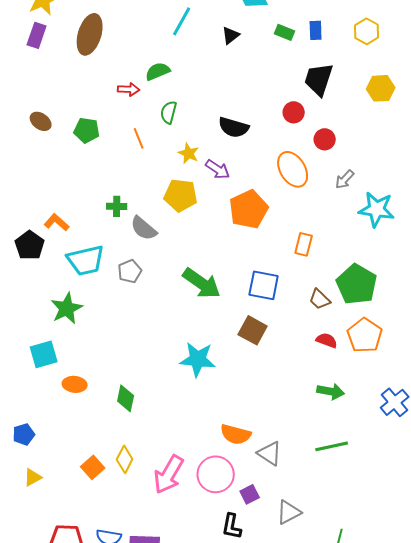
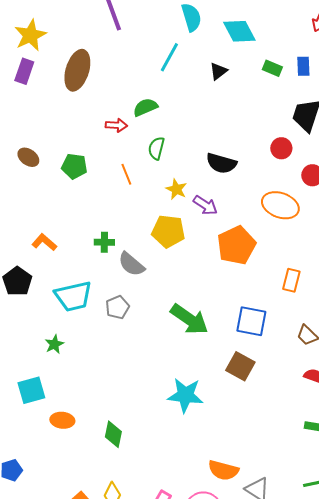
orange ellipse: (293, 169) -> (280, 205), turned -39
orange L-shape: (57, 222) -> (44, 242), moved
green star: (67, 308) -> (54, 344), size x0.6

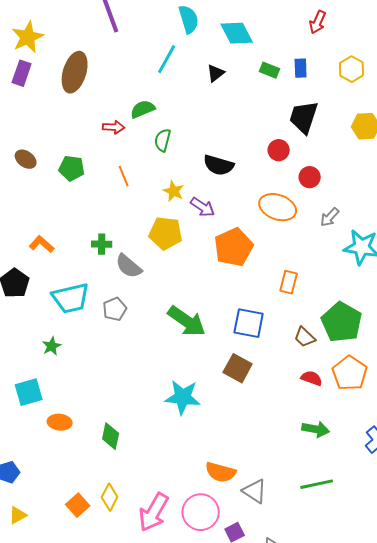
green semicircle: (156, 148) -> (163, 140), moved

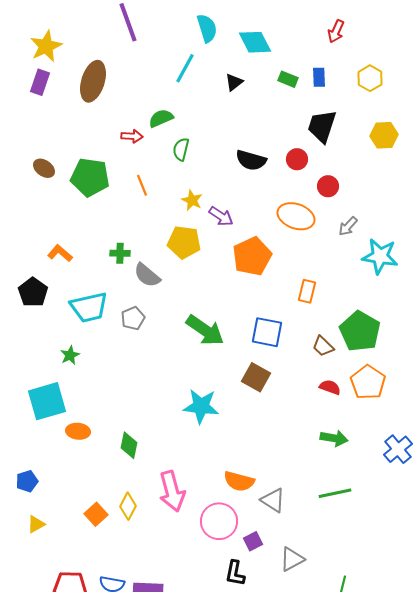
black semicircle: (219, 165) -> (251, 160), moved
green pentagon: (72, 168) -> (90, 177), size x1.5
cyan square: (29, 392) -> (47, 401), size x1.4
pink arrow: (154, 512) -> (172, 491), moved, turned -45

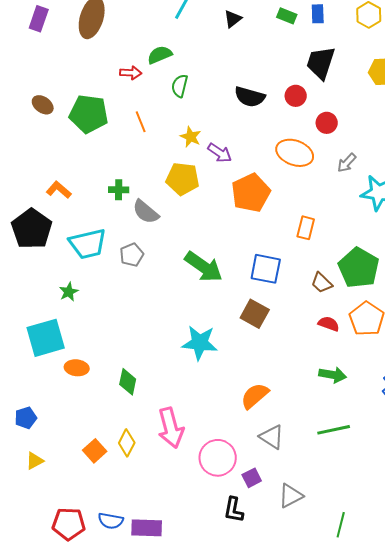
black pentagon: (33, 292) -> (32, 229), size x1.4
orange semicircle: (239, 481) -> (255, 396), moved, turned 124

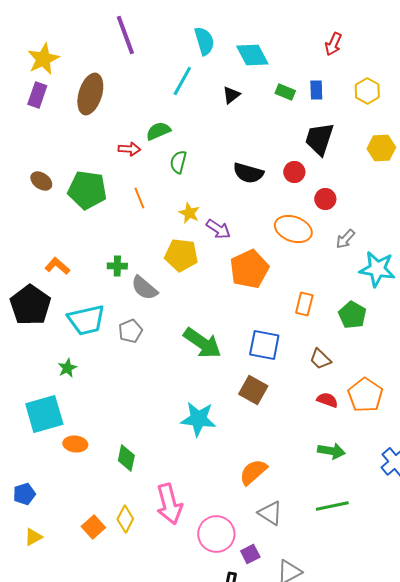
green pentagon: (359, 268) -> (352, 315), moved, size x0.7

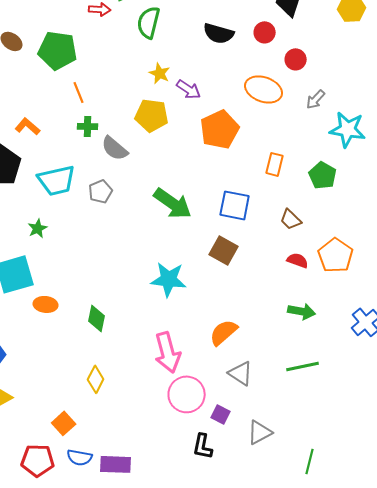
green semicircle: (178, 162) -> (149, 22), size x1.4
orange line: (139, 198) -> (79, 92), moved
pink arrow: (169, 504) -> (168, 352), moved
orange square: (93, 527) -> (64, 423), moved
purple square: (250, 554) -> (221, 414), turned -36

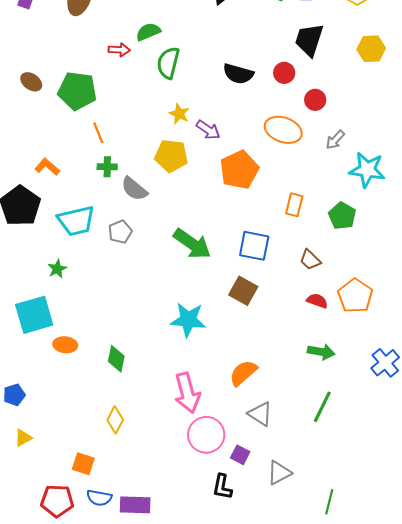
green line: (303, 366) -> (322, 407), turned -52
orange square: (64, 423) -> (83, 464), turned -30

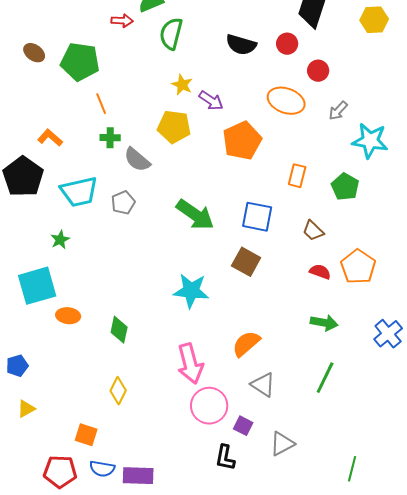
green line: (329, 502) -> (352, 469), moved

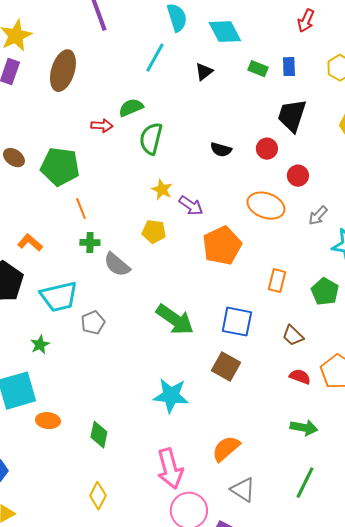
black semicircle: (241, 45) -> (221, 150), size x0.7
yellow pentagon: (174, 127) -> (154, 232), size x0.7
gray pentagon: (123, 203) -> (93, 323), moved

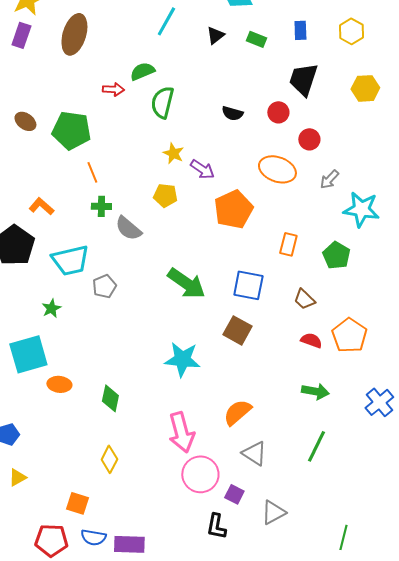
green rectangle: (258, 69) -> (256, 39), moved

